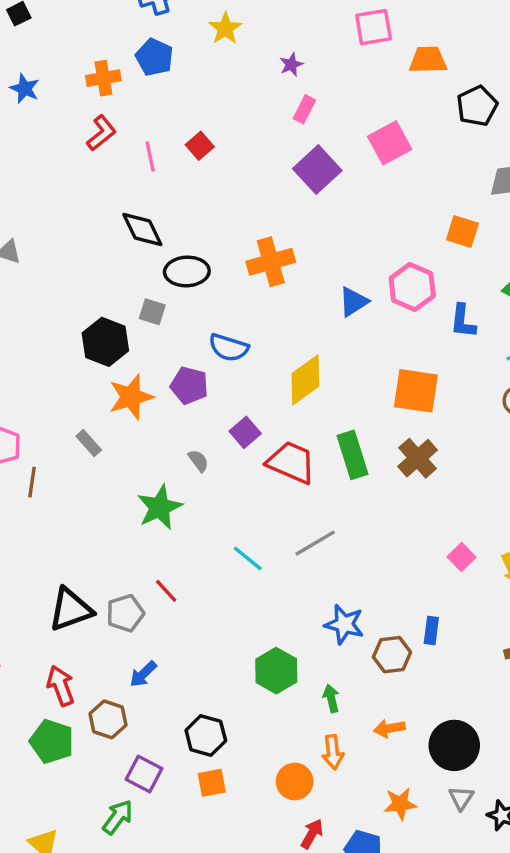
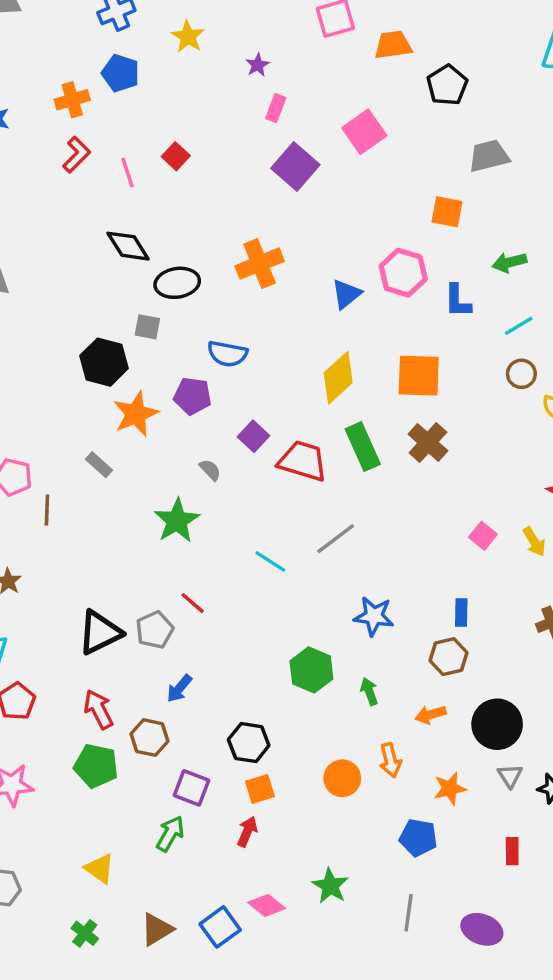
yellow diamond: (305, 380) -> (338, 378), moved
brown hexagon: (392, 655) -> (449, 657), moved
orange arrow: (333, 752) -> (390, 760), moved
red arrow: (312, 834) -> (247, 832), moved

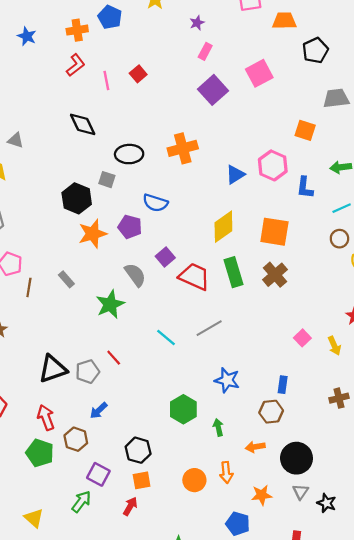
black diamond: (128, 246) -> (83, 124), moved
gray rectangle: (99, 465) -> (66, 279), moved
gray semicircle: (210, 470) -> (135, 275), size x1.6

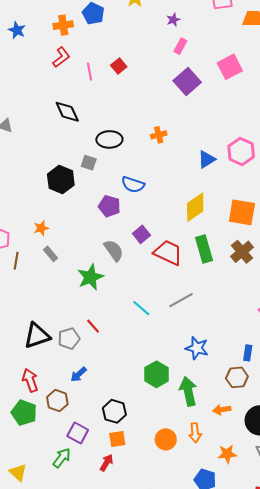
orange cross: (183, 148) -> (159, 135), size x0.6
orange star: (93, 234) -> (41, 228), moved, size x0.6
green arrow: (218, 427) -> (188, 391), size x1.8

